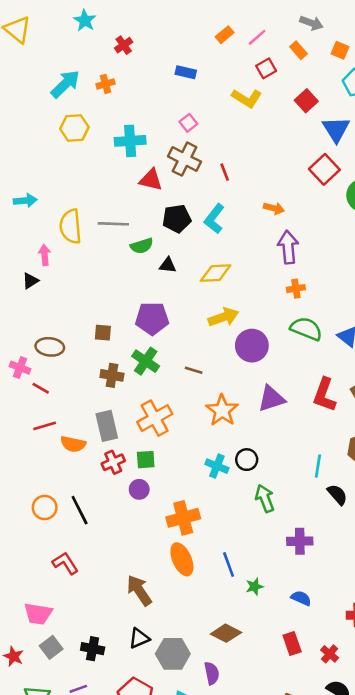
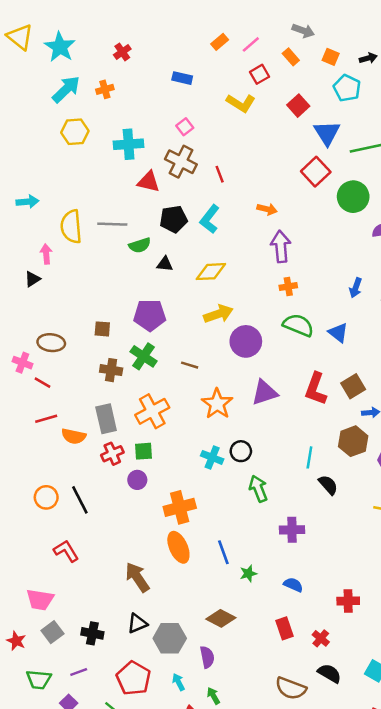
cyan star: (85, 20) -> (60, 47), moved, size x1.4

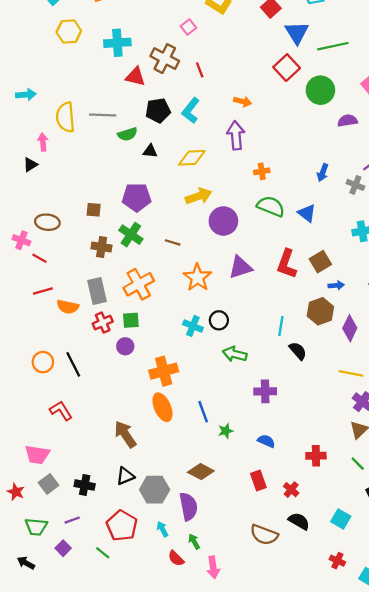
pink square: (185, 127) -> (188, 27), moved
purple arrow: (281, 247) -> (236, 135), moved
green arrow: (258, 489) -> (235, 354), turned -55
purple semicircle: (207, 657) -> (188, 506), size x1.4

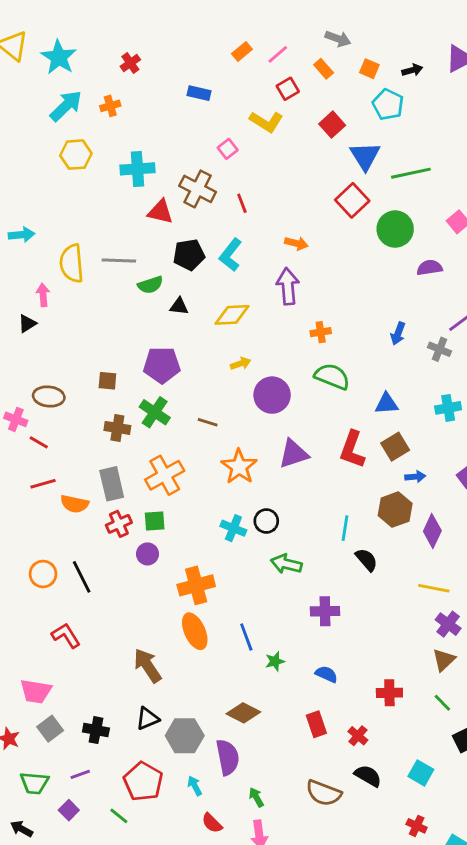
yellow arrow: (199, 196) -> (241, 364), size x0.6
blue triangle: (307, 213) -> (387, 404), moved, turned -42
green arrow: (194, 541) -> (256, 797), moved

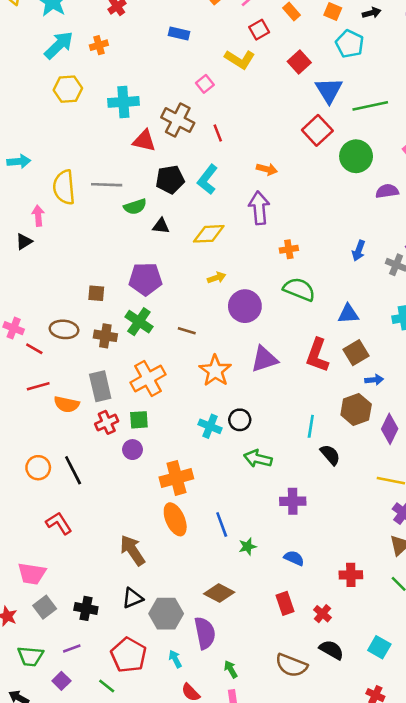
brown ellipse: (49, 396) -> (64, 329), moved

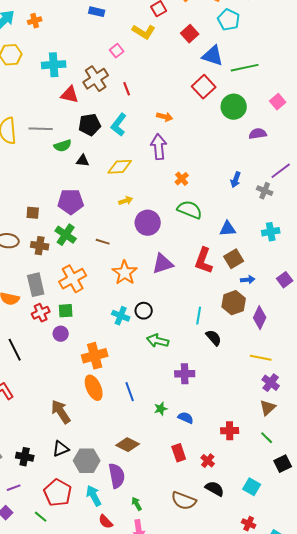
blue triangle: (329, 90) -> (213, 56), turned -40
brown cross: (178, 120) -> (96, 79), turned 30
orange cross: (289, 249) -> (182, 179), turned -32
green star: (247, 546) -> (161, 409), moved
cyan arrow: (175, 659) -> (94, 496), size x1.5

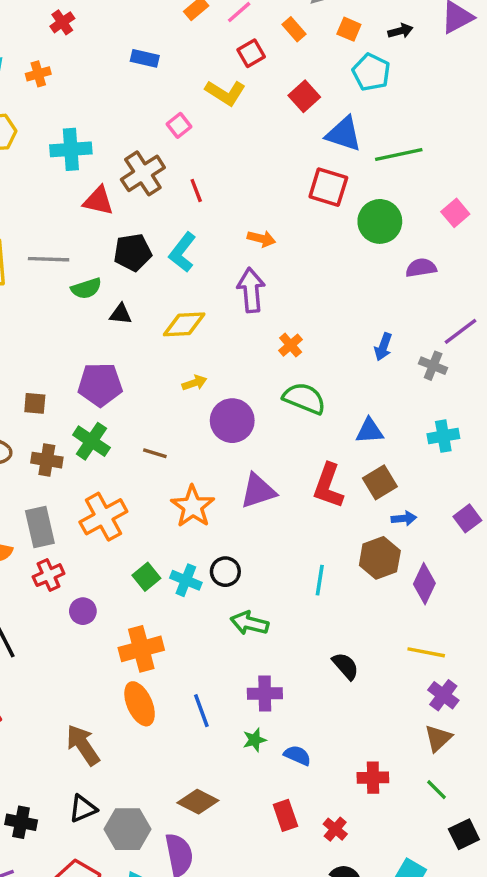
red square: (204, 87) -> (328, 187), turned -30
green square: (66, 311) -> (146, 577), moved, turned -35
black semicircle: (214, 338) -> (345, 666), moved
purple cross: (185, 374) -> (265, 694), moved

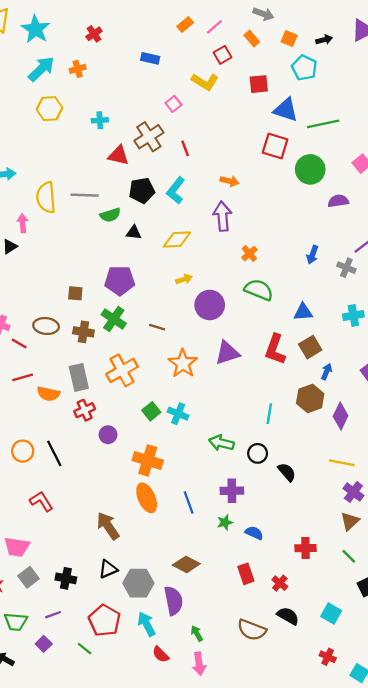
red square: (304, 96) -> (259, 84), turned 36
cyan cross: (71, 149) -> (100, 120), size x0.6
blue arrow: (404, 518) -> (327, 372), turned -63
black circle: (225, 572) -> (258, 453), moved
orange cross: (141, 649) -> (148, 460), turned 32

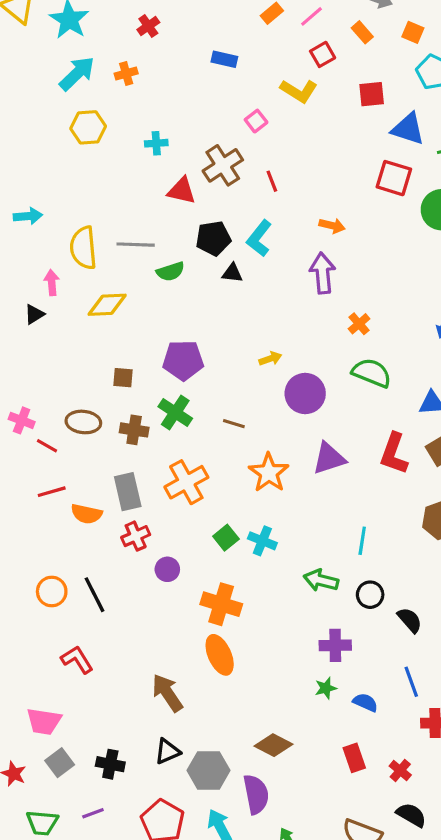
black triangle: (134, 233) -> (232, 273), moved
yellow diamond: (177, 240) -> (107, 305), moved
cyan line: (269, 414) -> (362, 541), moved
blue line: (189, 502) -> (411, 682), moved

